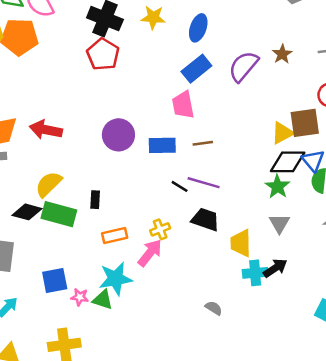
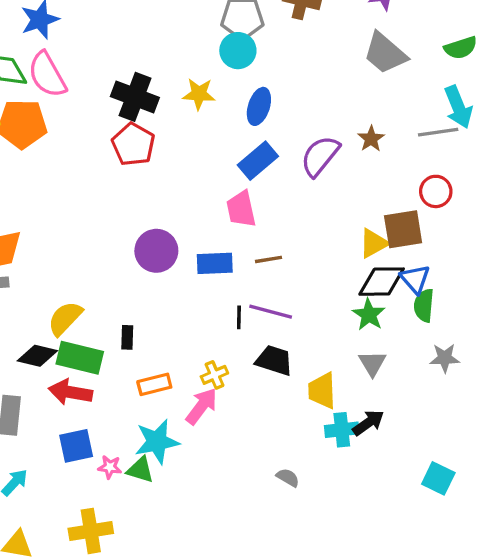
red arrow: (46, 130) -> (70, 392), moved
black line: (180, 186) -> (239, 317), turned 60

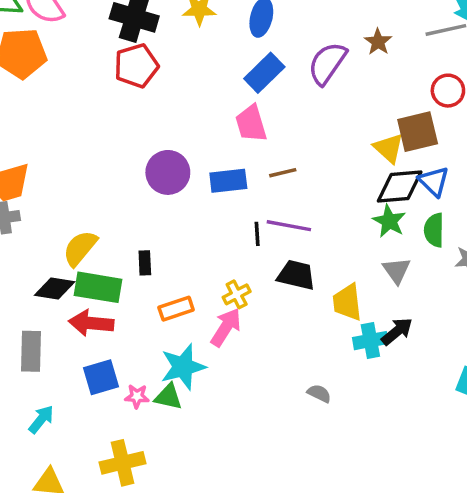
red pentagon: (133, 144) -> (136, 66), turned 30
yellow triangle: (374, 243) -> (389, 148), turned -44
green semicircle: (424, 305) -> (434, 230), moved

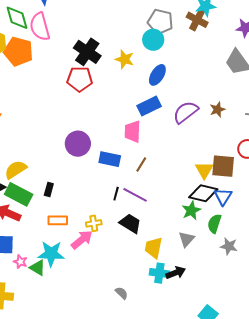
brown line: (283, 173) -> (141, 164), turned -63

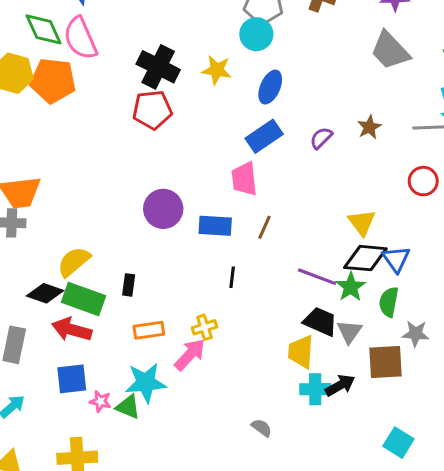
purple semicircle: (186, 112) -> (321, 138), size x0.6
brown square: (223, 166) -> (385, 362), moved
purple line: (135, 195) -> (317, 277), moved
black trapezoid: (130, 223) -> (320, 321), moved

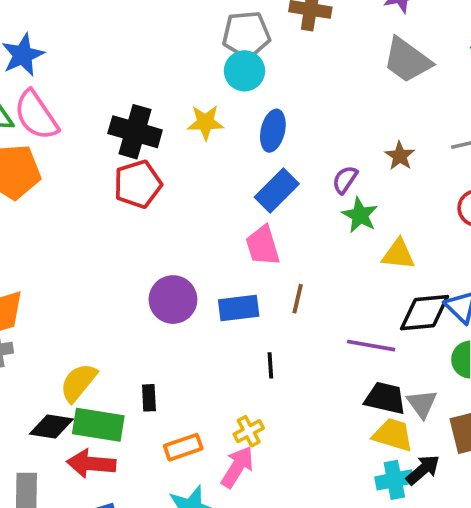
yellow triangle: (362, 222) -> (398, 254), moved, turned -36
green star: (351, 287) -> (360, 215), moved
yellow trapezoid: (301, 352) -> (393, 435), moved, turned 114

